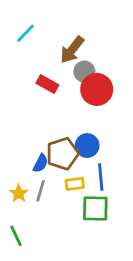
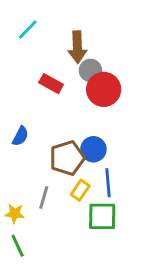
brown arrow: (72, 50) -> (77, 47), turned -40
blue semicircle: (41, 163) -> (20, 136), moved
yellow rectangle: (75, 184) -> (80, 190), turned -48
yellow star: (19, 193) -> (15, 213), moved, turned -30

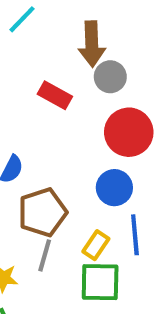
red circle: (104, 89) -> (129, 132), moved
brown pentagon: (67, 158) -> (43, 212), moved
green square: (102, 216) -> (100, 282), moved

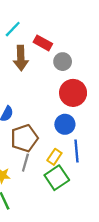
brown arrow: (92, 44) -> (21, 58), moved
red rectangle: (55, 95) -> (43, 43), moved
green square: (100, 282) -> (57, 178), turned -35

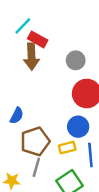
red rectangle: (43, 43) -> (38, 39), moved
yellow rectangle: (54, 157) -> (67, 148), moved, turned 42

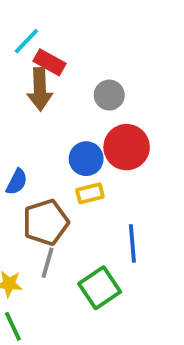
blue circle: (78, 127) -> (86, 159), moved
yellow rectangle: (67, 148) -> (90, 193), moved

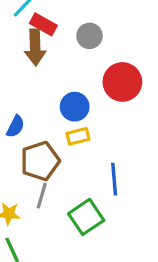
gray circle: (109, 95) -> (89, 36), moved
red circle: (127, 147) -> (122, 82), moved

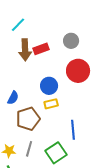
red rectangle: (43, 24) -> (41, 49), moved, turned -49
gray circle: (89, 36) -> (71, 41), moved
gray line: (42, 196) -> (29, 149), moved

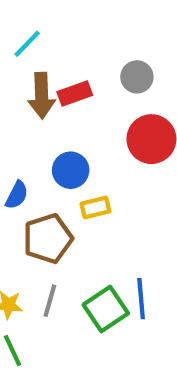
blue circle: (49, 86) -> (71, 170), moved
blue line: (73, 130) -> (141, 299), moved

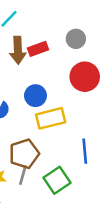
yellow rectangle: (95, 207) -> (51, 118), size x1.6
brown pentagon: (48, 239) -> (24, 154), moved
blue line: (141, 299) -> (85, 151), moved

